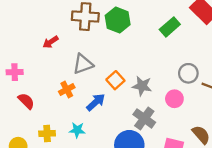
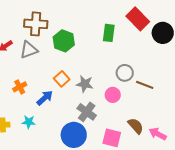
green hexagon: (118, 20) -> (64, 41), moved
green rectangle: (170, 27) -> (109, 33), turned -42
gray triangle: (83, 64) -> (29, 50), moved

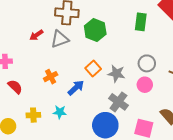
gray circle: (125, 73) -> (147, 63), moved

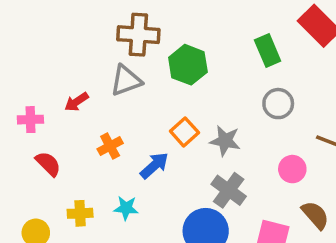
green rectangle: (141, 22) -> (268, 51), turned -30
red arrow: (36, 35) -> (76, 102), moved
gray circle: (147, 63) -> (278, 104), moved
pink circle: (145, 85) -> (292, 169), moved

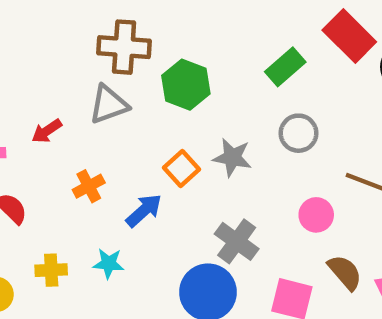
green rectangle: (268, 51) -> (285, 67), turned 72
gray star: (225, 141) -> (232, 157), moved

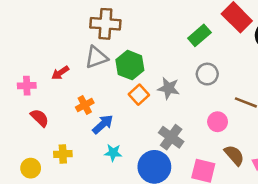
green hexagon: (186, 85) -> (130, 65), moved
blue arrow: (144, 210) -> (103, 124), moved
cyan star: (109, 263) -> (113, 153), moved

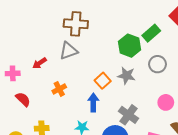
green hexagon: (130, 65) -> (130, 46), moved
blue arrow: (103, 124) -> (93, 102), moved, turned -48

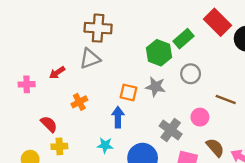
orange square: (103, 81) -> (128, 93), turned -35
red semicircle: (23, 99) -> (49, 124), moved
gray cross: (129, 115) -> (171, 130), moved

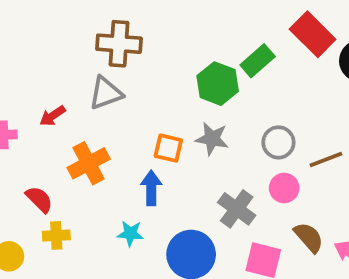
gray circle: (191, 74) -> (278, 142), moved
brown line: (226, 100) -> (326, 160), turned -42
orange cross: (79, 102) -> (89, 163), size x1.5

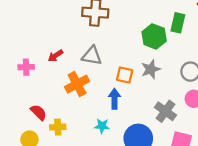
green rectangle: (258, 61) -> (178, 23), turned -36
gray triangle: (106, 93) -> (92, 56), moved, turned 30
gray star: (212, 139) -> (151, 69), turned -30
red semicircle: (39, 199) -> (39, 112), moved

